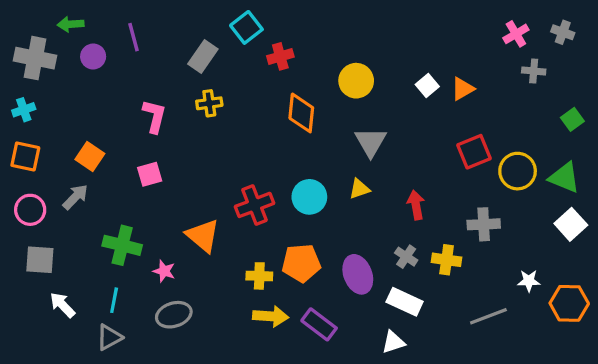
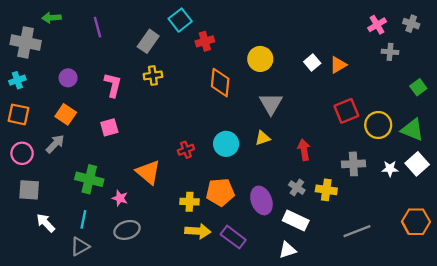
purple circle: (93, 56) -> (68, 78), moved
red cross: (254, 205) -> (186, 150), size x0.6
white star: (529, 281) -> (390, 169), moved

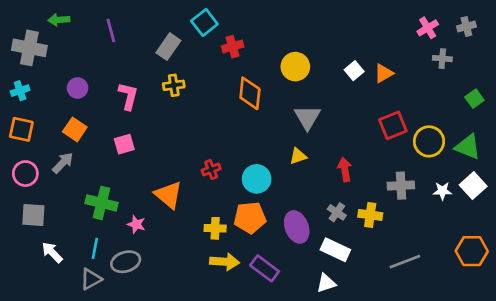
gray cross: (411, 24) -> (466, 26), turned -35
cyan circle: (226, 144) -> (257, 179), moved
gray ellipse: (127, 230) -> (126, 262), moved

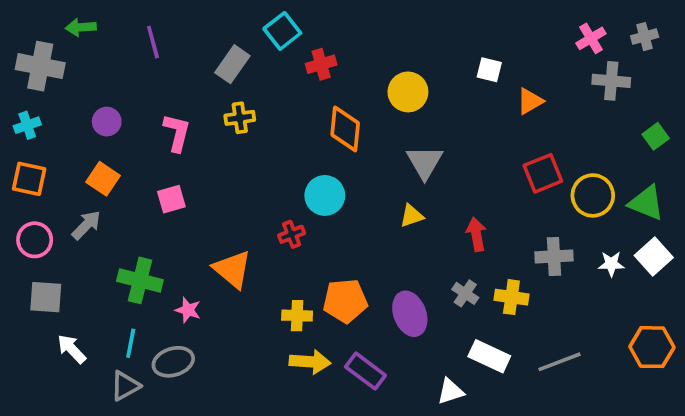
gray cross: (442, 59) -> (611, 81), size x1.4
white square: (354, 71) -> (489, 70), moved, turned -36
cyan circle: (257, 179) -> (325, 195), moved
white rectangle: (335, 250) -> (489, 356), moved

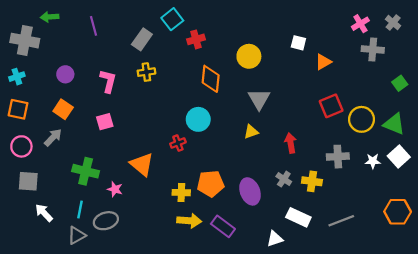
gray cross: (645, 37) -> (393, 23), turned -35

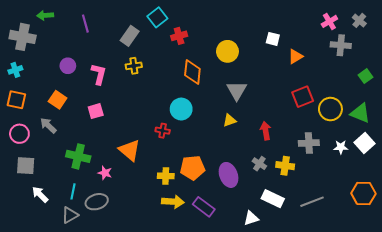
purple circle: (65, 74) -> (68, 66), moved
gray arrow: (53, 137) -> (48, 125), turned -90
red cross: (178, 143) -> (163, 131), turned 32

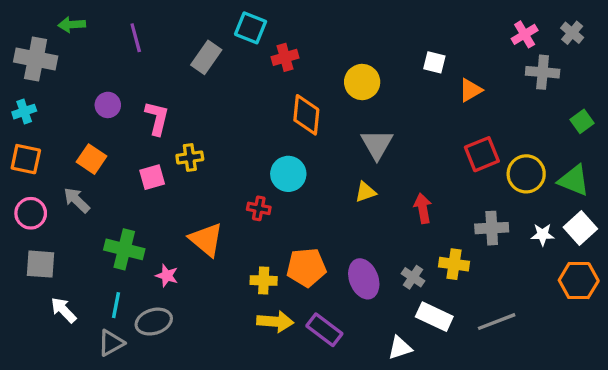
cyan square: (157, 17) -> (251, 28), turned -30
yellow cross: (134, 66) -> (190, 157), moved
gray cross: (259, 164) -> (413, 277), moved
orange hexagon: (363, 193) -> (579, 281), moved

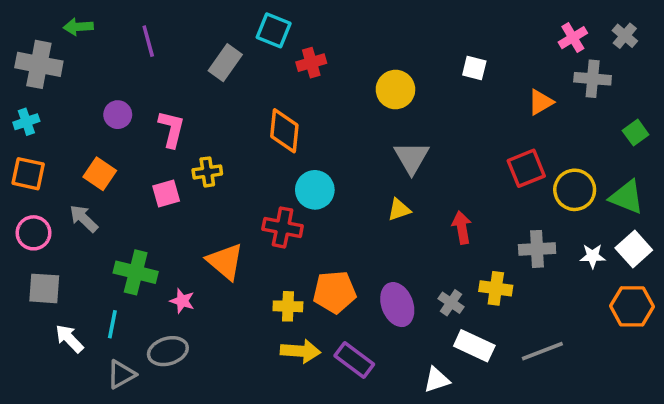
orange triangle: (470, 90) -> (541, 102), moved
orange diamond: (306, 115) -> (284, 131), moved
red cross: (259, 208) -> (283, 227), size x1.5
cyan line: (116, 305) -> (112, 324), moved

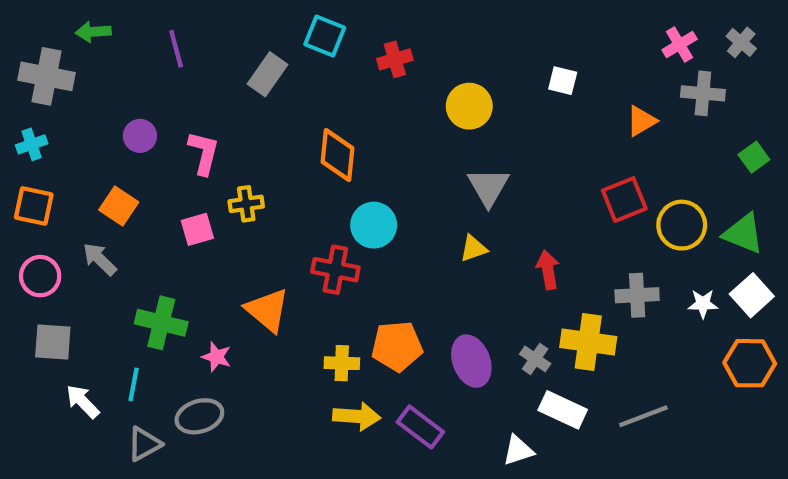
red cross: (311, 63) -> (395, 59), moved
yellow cross: (496, 288) -> (588, 342), size x1.4

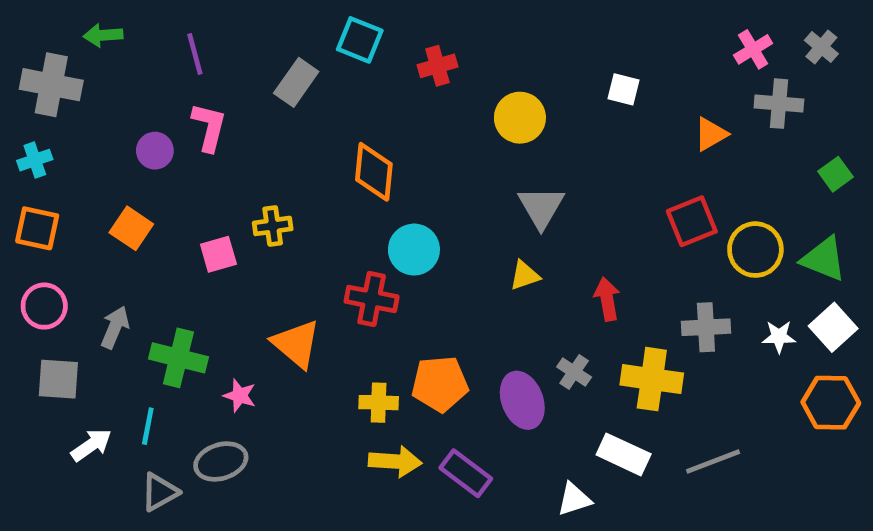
pink L-shape: (204, 153) -> (209, 127), moved
gray arrow: (100, 259) -> (115, 327), moved, turned 69
gray cross: (535, 359) -> (574, 372), moved
white arrow: (83, 401) -> (91, 445), turned 99

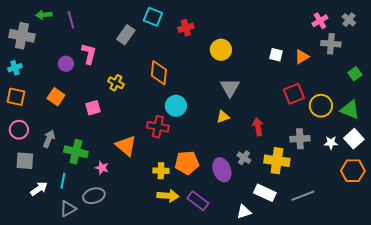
purple line: (195, 54) -> (71, 20), moved
white square: (624, 89) -> (276, 55), moved
yellow cross: (273, 226) -> (116, 83), moved, turned 35

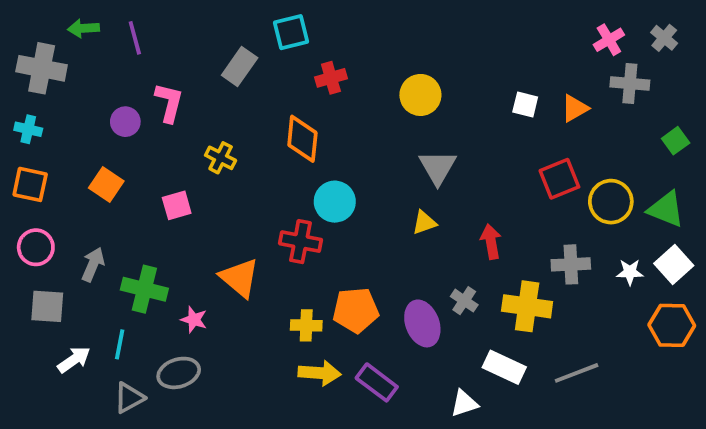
cyan square: (153, 17) -> (291, 32), turned -36
red cross: (186, 28) -> (331, 78), moved
cyan cross: (15, 68) -> (28, 129), turned 32

